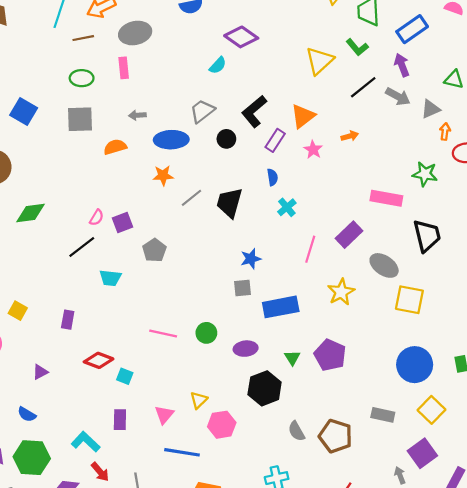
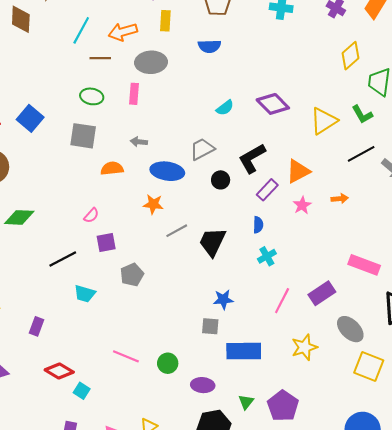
purple diamond: (241, 37) -> (273, 104), moved
pink semicircle: (97, 218) -> (91, 215), moved

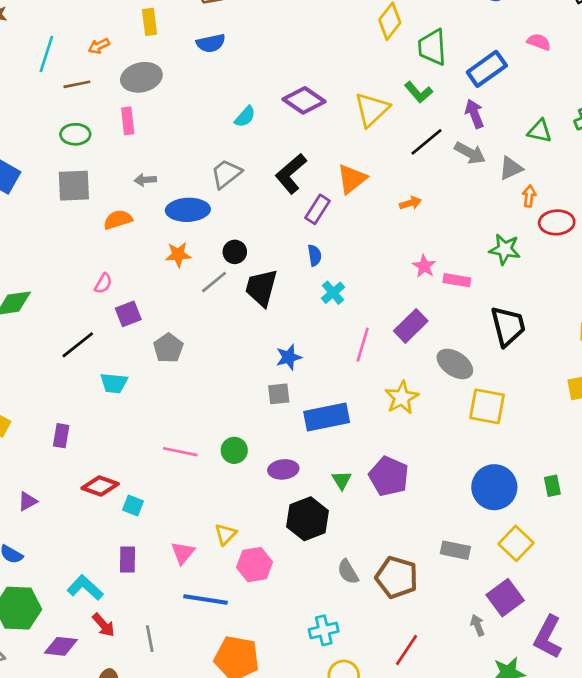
orange arrow: (123, 32) -> (99, 46), size x0.6
black circle: (221, 180) -> (235, 252), moved
pink star: (302, 205) -> (424, 266), moved
pink rectangle: (364, 265) -> (457, 280), size x0.7

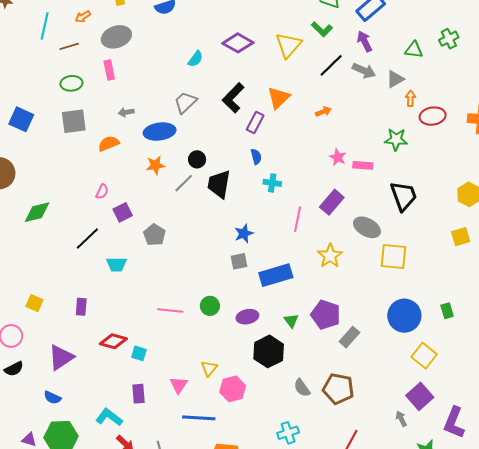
cyan cross: (333, 293) -> (272, 183), turned -36
purple triangle: (28, 501) -> (61, 357), size x1.8
gray rectangle: (455, 550) -> (349, 337), moved, turned -55

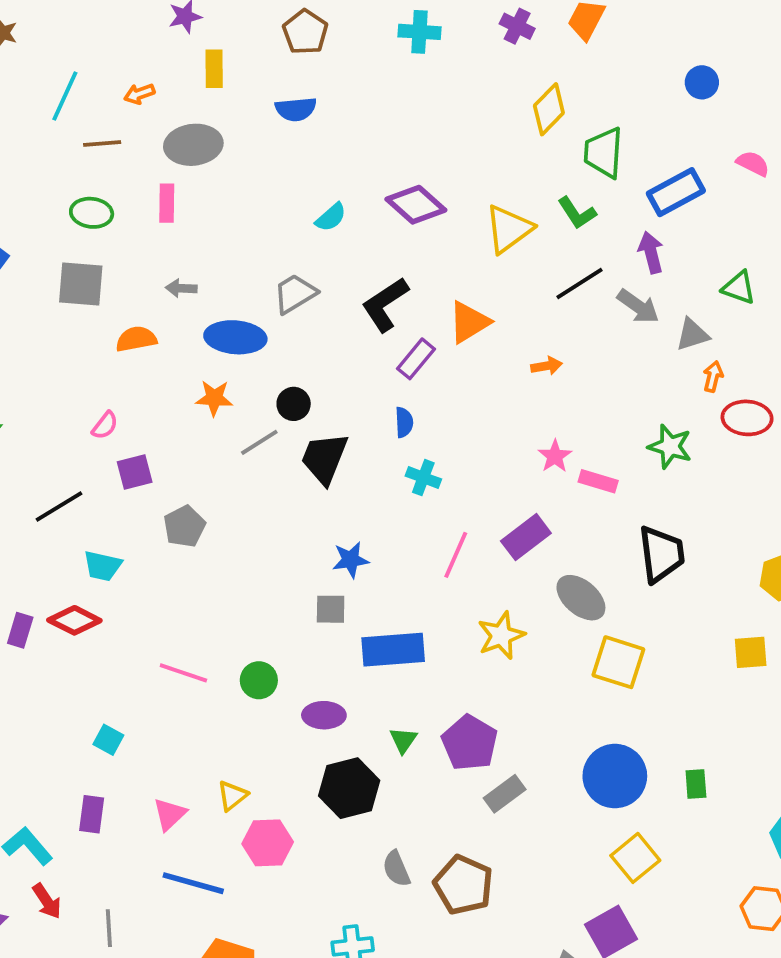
red diamond: (113, 341) -> (74, 620), moved

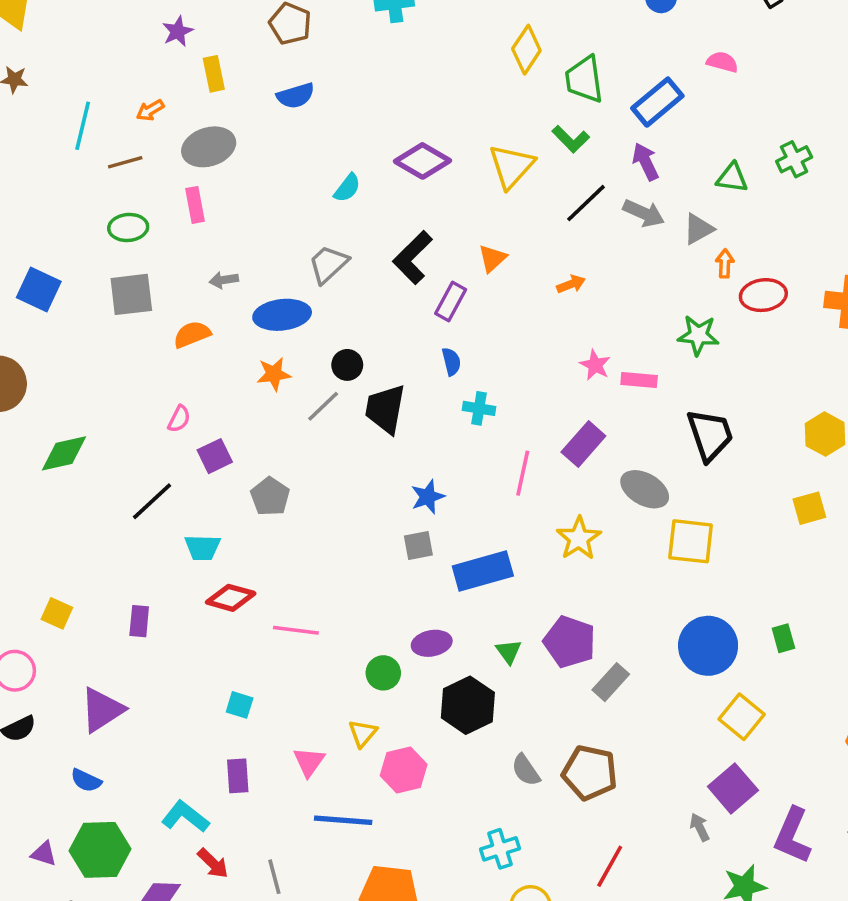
orange triangle: (469, 322) -> (492, 258), size x0.7
red diamond: (74, 620) -> (231, 598), moved
green circle: (259, 680) -> (383, 673), moved

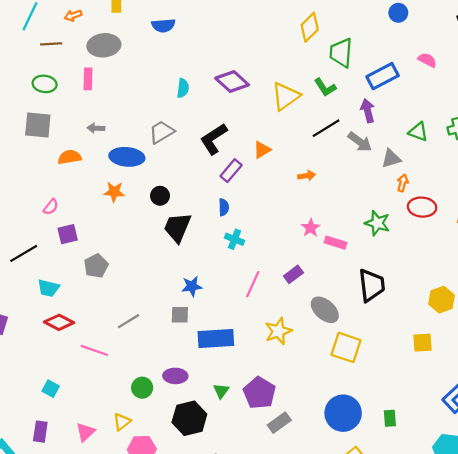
cyan semicircle: (347, 188) -> (183, 88), turned -42
gray line: (323, 406) -> (129, 321), moved
purple rectangle: (583, 444) -> (293, 274), size x0.7

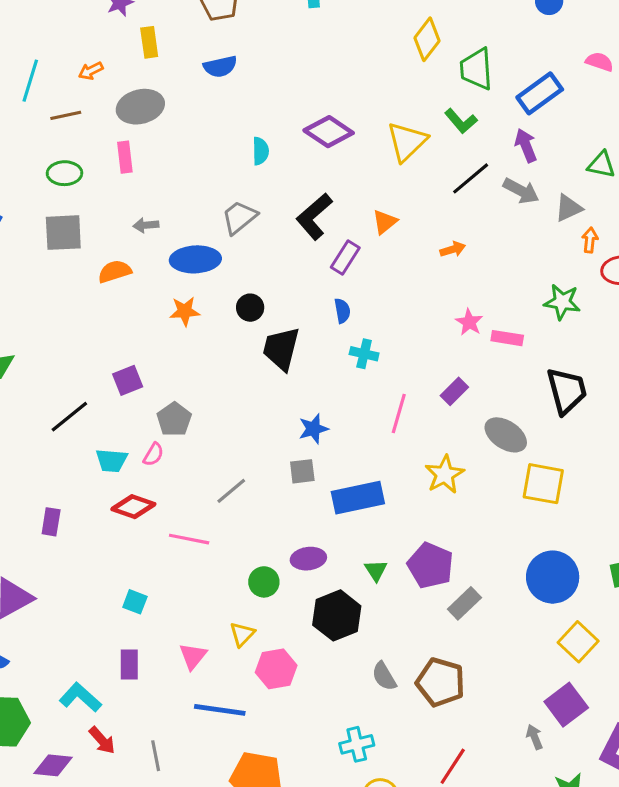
pink semicircle: (51, 207) -> (153, 454), moved

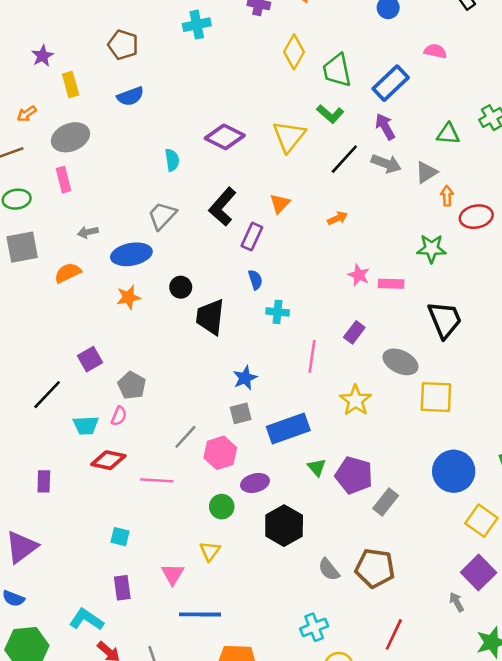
green triangle: (376, 570) -> (317, 467), moved
pink hexagon: (276, 669) -> (220, 453), moved

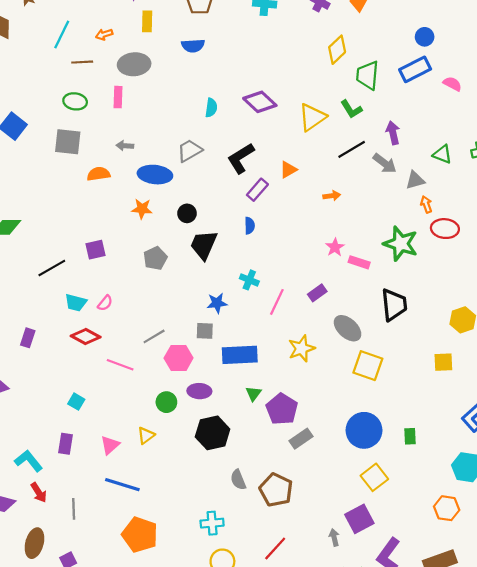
blue rectangle: (391, 83) -> (415, 69), moved
orange arrow: (447, 196) -> (426, 204), turned -35
green star: (431, 249) -> (401, 244), size x1.4
cyan cross: (278, 312) -> (249, 280), moved
gray pentagon: (132, 385) -> (155, 258), moved

